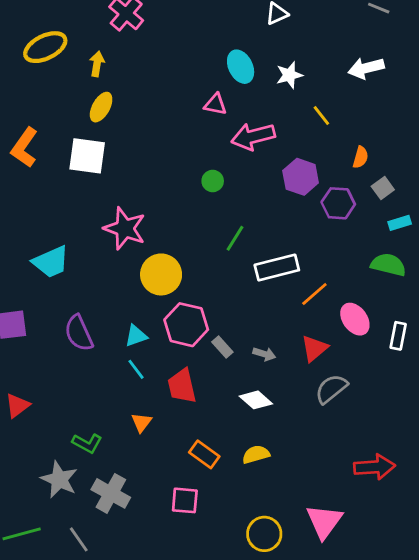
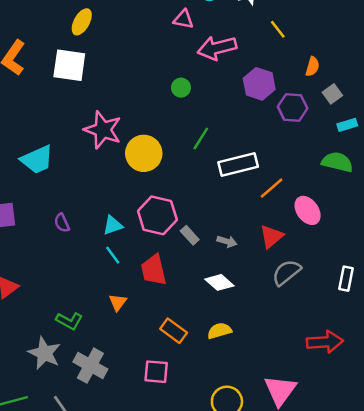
yellow circle: (161, 274) -> (144, 153), moved
purple semicircle: (79, 333) -> (62, 223), size x0.6
white rectangle: (398, 336) -> (346, 279), moved

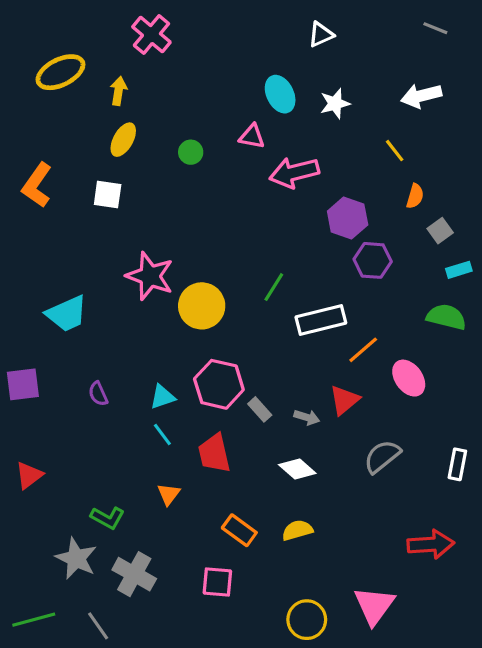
yellow line: (278, 29) -> (395, 151), moved
white square: (69, 65) -> (108, 195), size x0.7
green circle: (181, 88) -> (191, 152), moved
purple hexagon: (293, 107) -> (373, 260), moved
red triangle: (272, 236) -> (344, 400), moved

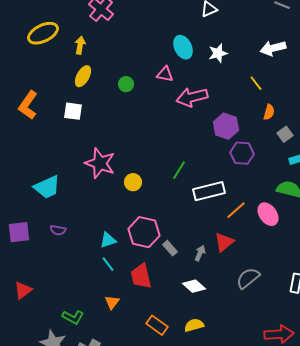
yellow circle: (202, 306) -> (133, 182), size x0.6
pink ellipse: (409, 378) -> (268, 214), moved
purple semicircle: (98, 394) -> (58, 230), moved, turned -56
gray arrow: (307, 417) -> (200, 253), turned -84

